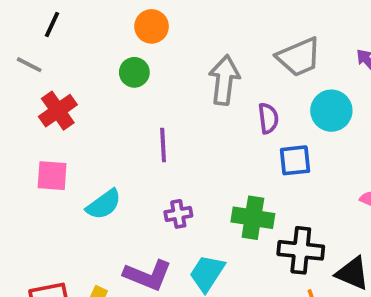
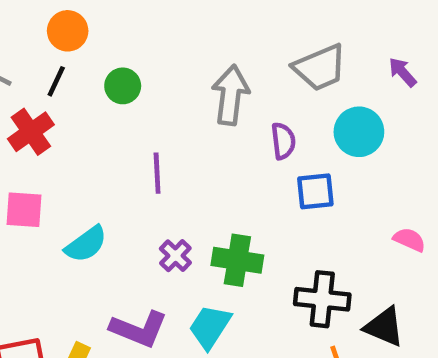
black line: (52, 25) -> (56, 81), moved
orange circle: (152, 26) -> (68, 31), moved
purple cross: (178, 214) -> (175, 256), turned -36
green cross: (253, 218) -> (237, 260), moved

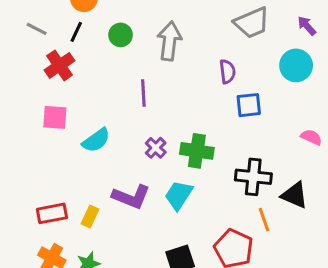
gray arrow: (230, 95) -> (169, 41), moved
cyan circle: (359, 132) -> (296, 65), moved

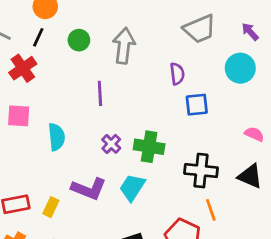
cyan semicircle: (96, 140) -> (56, 137), turned -60
black triangle: (295, 195) -> (250, 176), moved

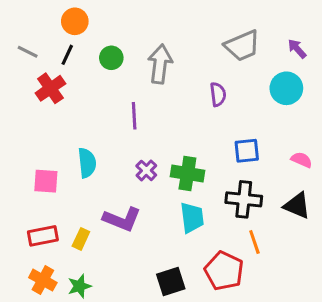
blue square: (197, 105) -> (247, 151), moved
pink square: (19, 116) -> (46, 181), moved
cyan trapezoid: (132, 187) -> (192, 218), moved, turned 140

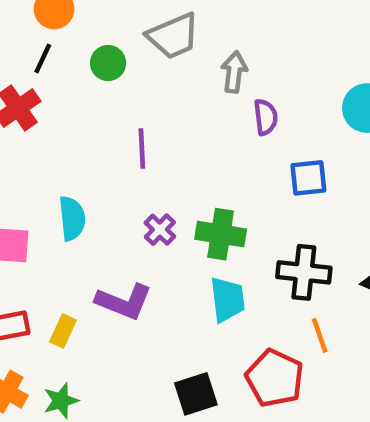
gray trapezoid: (242, 46) -> (173, 36), moved
gray arrow: (160, 64) -> (234, 72), moved, size x0.7
blue square: (247, 151) -> (308, 178), moved

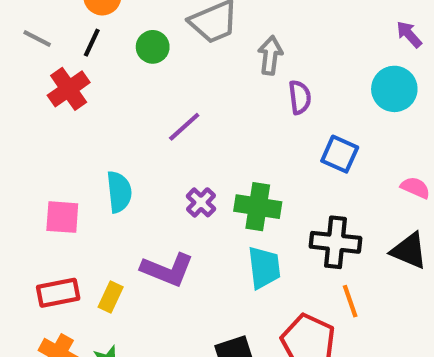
purple line: (142, 149) -> (184, 127), turned 51
blue square: (308, 178) -> (340, 154), turned 30

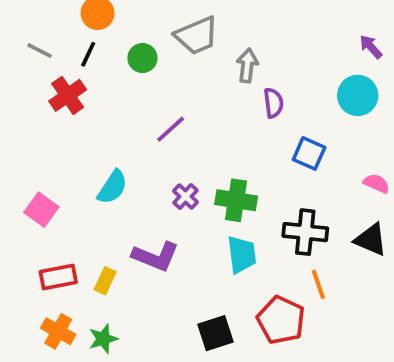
cyan semicircle: (119, 192) -> (113, 187), turned 39
pink square: (62, 217) -> (41, 210), moved, turned 32

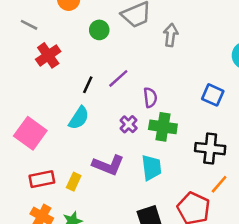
black line: (88, 54) -> (88, 85), moved
purple semicircle: (273, 103) -> (150, 98), moved
pink square: (41, 210) -> (30, 133), size x1.4
cyan trapezoid: (242, 255) -> (152, 168), moved
orange line: (318, 284) -> (219, 184), turned 60

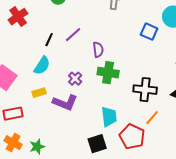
blue square: (213, 95) -> (149, 32), moved
purple cross: (129, 124) -> (75, 79), moved
cyan trapezoid: (152, 168) -> (109, 117), moved
yellow rectangle: (74, 182) -> (39, 93), moved, turned 48

